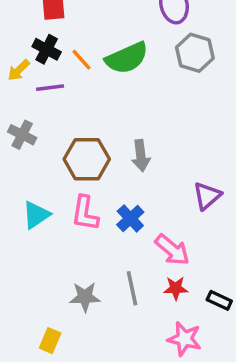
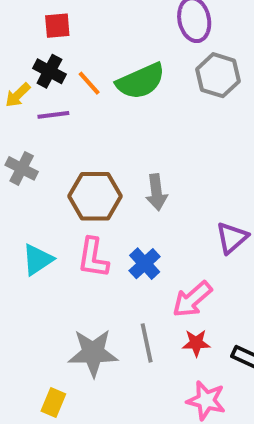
pink arrow: (172, 250) -> (192, 299), turned 99
gray star: (85, 297) -> (93, 353), size x1.4

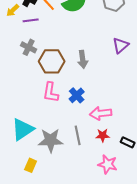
gray cross: (22, 168) -> (29, 47), moved
purple triangle: (232, 238) -> (121, 45), moved
cyan triangle: (38, 260) -> (23, 129), moved, size x1.4
pink arrow: (192, 299) -> (101, 113), turned 35

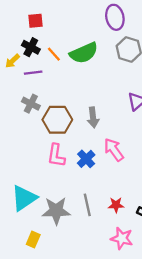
pink arrow: (101, 113) -> (114, 150), moved, turned 60

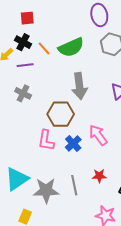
gray arrow: (93, 117) -> (79, 86), moved, size x1.4
brown hexagon: (57, 120) -> (61, 114), moved
red star: (116, 205) -> (99, 176), moved

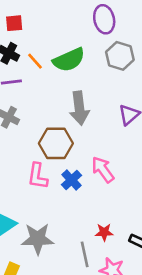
red star: (99, 176) -> (104, 232), moved
gray line: (74, 185) -> (85, 254), moved

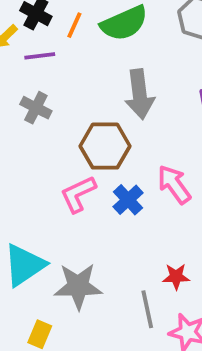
orange line: (35, 61) -> (74, 25), turned 66
pink L-shape: (38, 176) -> (78, 194), turned 56

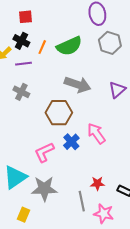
gray arrow: (140, 94) -> (78, 85), turned -65
pink L-shape: (78, 194) -> (44, 152), moved

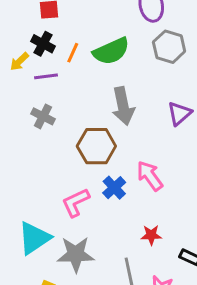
gray arrow: (78, 85) -> (123, 106), turned 60
red star: (97, 183) -> (151, 235), moved

